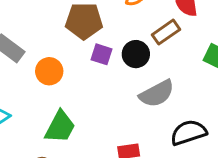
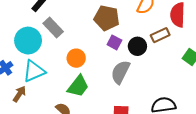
orange circle: (49, 71) -> (76, 58), moved
gray semicircle: (157, 94) -> (120, 72), moved, turned 135

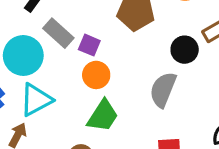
purple square: (114, 42) -> (89, 45), moved

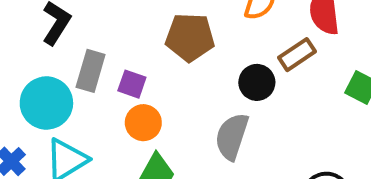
gray rectangle: (58, 33) -> (91, 71), turned 68

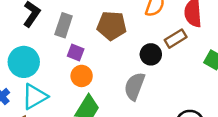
gray rectangle: (91, 71) -> (64, 25), moved

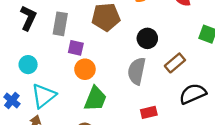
brown rectangle: (176, 39) -> (175, 63), moved
cyan circle: (24, 62) -> (28, 65), size x0.6

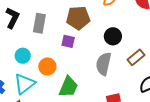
purple square: (76, 48) -> (68, 41), moved
cyan circle: (28, 65) -> (23, 56), moved
orange circle: (85, 69) -> (47, 66), moved

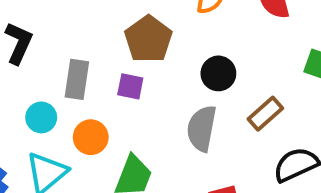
brown pentagon: (78, 18) -> (148, 39), turned -30
gray rectangle: (39, 23) -> (77, 79), moved

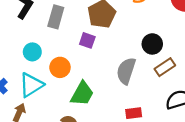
black circle: (218, 73) -> (152, 44), moved
gray rectangle: (77, 79) -> (56, 17), moved

